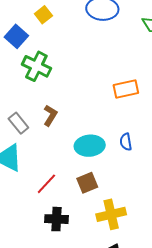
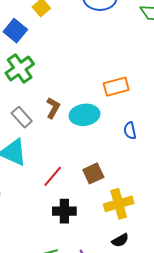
green cross: (36, 66) -> (20, 68), moved, turned 32
orange rectangle: (126, 89) -> (116, 87), moved
cyan ellipse: (90, 146) -> (84, 115), moved

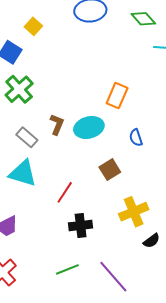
orange rectangle: (116, 87) -> (117, 96), turned -45
brown square: (93, 173) -> (110, 170), moved
black semicircle: (120, 240) -> (152, 241), moved

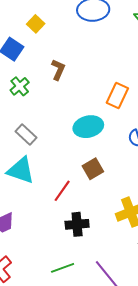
green cross: (19, 89) -> (20, 86), size x0.7
brown L-shape: (57, 124) -> (58, 70), moved
brown square: (110, 170) -> (93, 169), moved

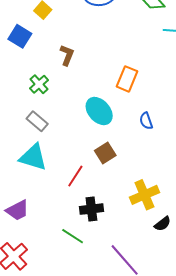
green cross: (20, 86) -> (39, 84), moved
cyan ellipse: (88, 127) -> (99, 111), turned 64
green line: (63, 268) -> (73, 236), moved, turned 55

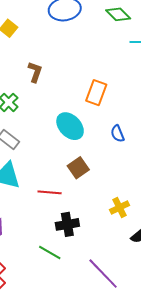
red line: (75, 176) -> (50, 192), turned 65
yellow cross: (144, 195) -> (120, 208), size x0.7

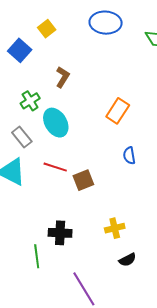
cyan ellipse: (70, 126) -> (56, 123), moved
red line: (50, 192) -> (55, 167), moved
green line: (50, 252) -> (37, 256), turned 40

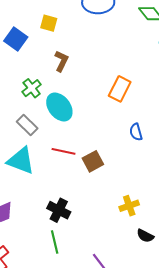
yellow square: (47, 29) -> (49, 23), moved, turned -30
black cross: (60, 233) -> (59, 210), moved, turned 30
black semicircle: (127, 260) -> (145, 236), turned 60

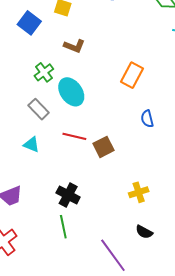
brown L-shape: (61, 61) -> (74, 46), turned 85
cyan triangle: (21, 161) -> (31, 145), size x0.6
black semicircle: (145, 236) -> (144, 232), moved

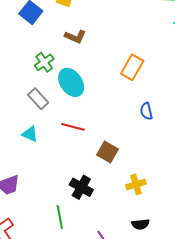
brown square: (104, 147) -> (107, 152), moved, turned -35
black cross: (68, 195) -> (81, 187), moved
black semicircle: (144, 232) -> (141, 224), turned -36

